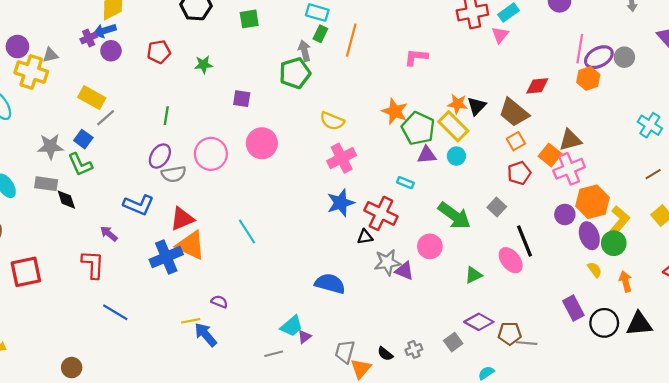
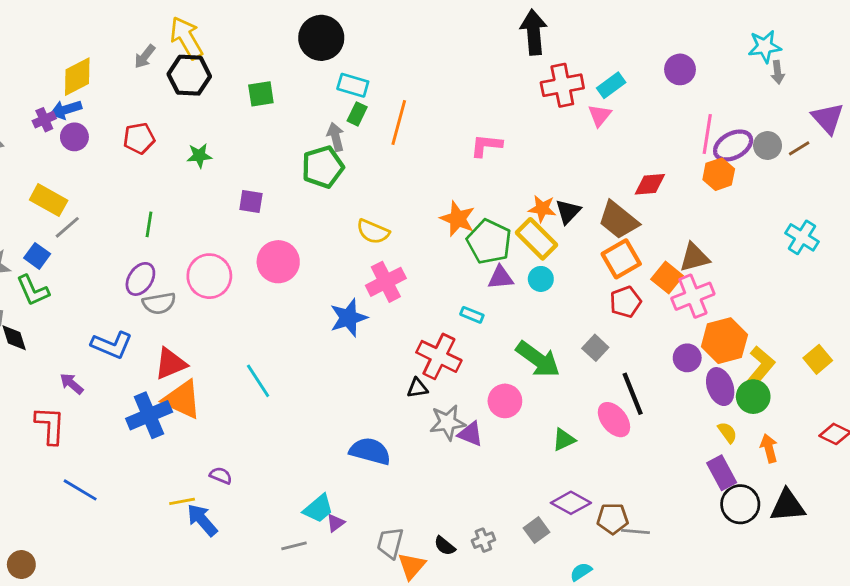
orange square: (516, 141) -> (621, 259), size x1.5
brown line: (653, 174) -> (799, 148), moved
blue star: (341, 203) -> (349, 318), moved
purple rectangle: (573, 308) -> (722, 473), moved

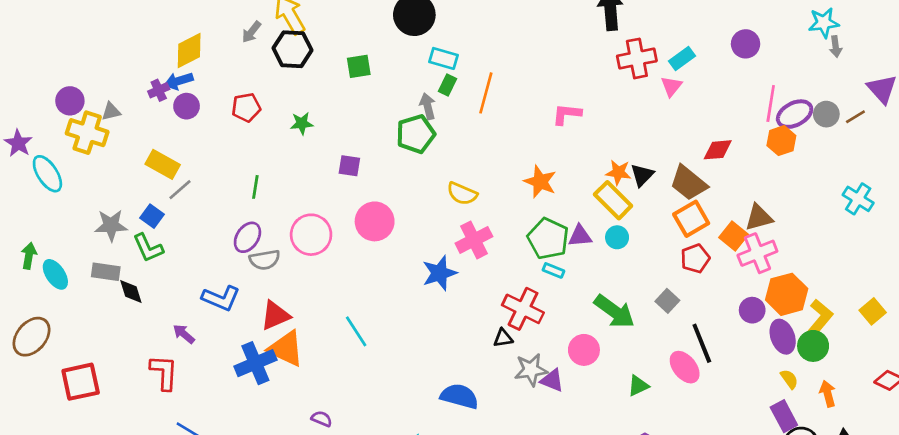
green pentagon: (489, 242) -> (548, 239), moved

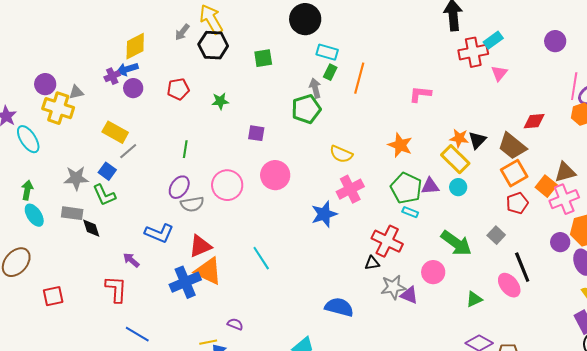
cyan rectangle: (682, 58) -> (493, 40), moved
green arrow: (29, 256) -> (27, 190), moved
red square: (81, 382) -> (53, 296), size x0.7

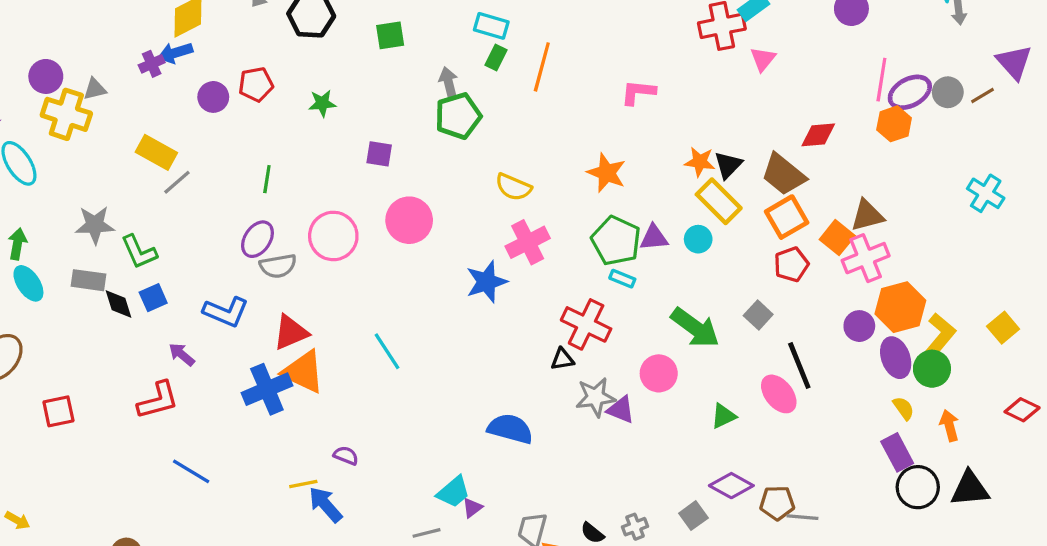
purple circle: (133, 88) -> (213, 97), moved
gray arrow: (315, 88) -> (449, 83), moved
yellow rectangle: (455, 159) -> (719, 201), moved
blue square: (107, 171) -> (153, 298), moved, turned 30
red L-shape: (116, 289) -> (158, 400), turned 72

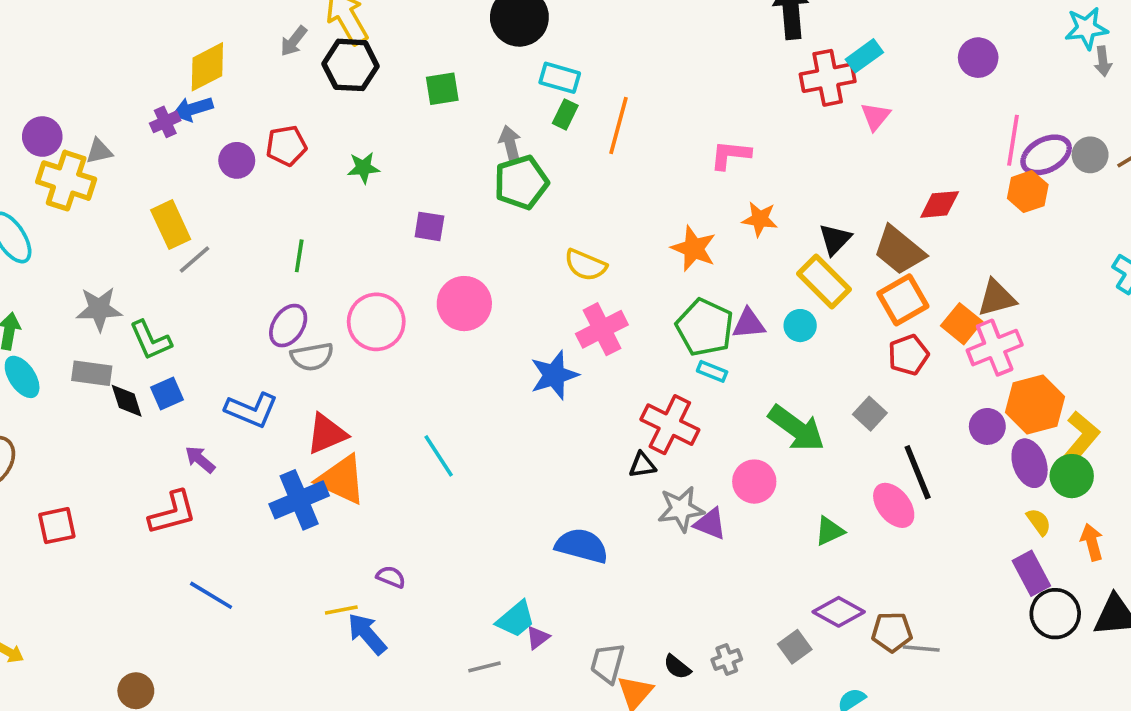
yellow rectangle: (156, 152) -> (171, 225), turned 36
orange star: (700, 162) -> (760, 219), moved

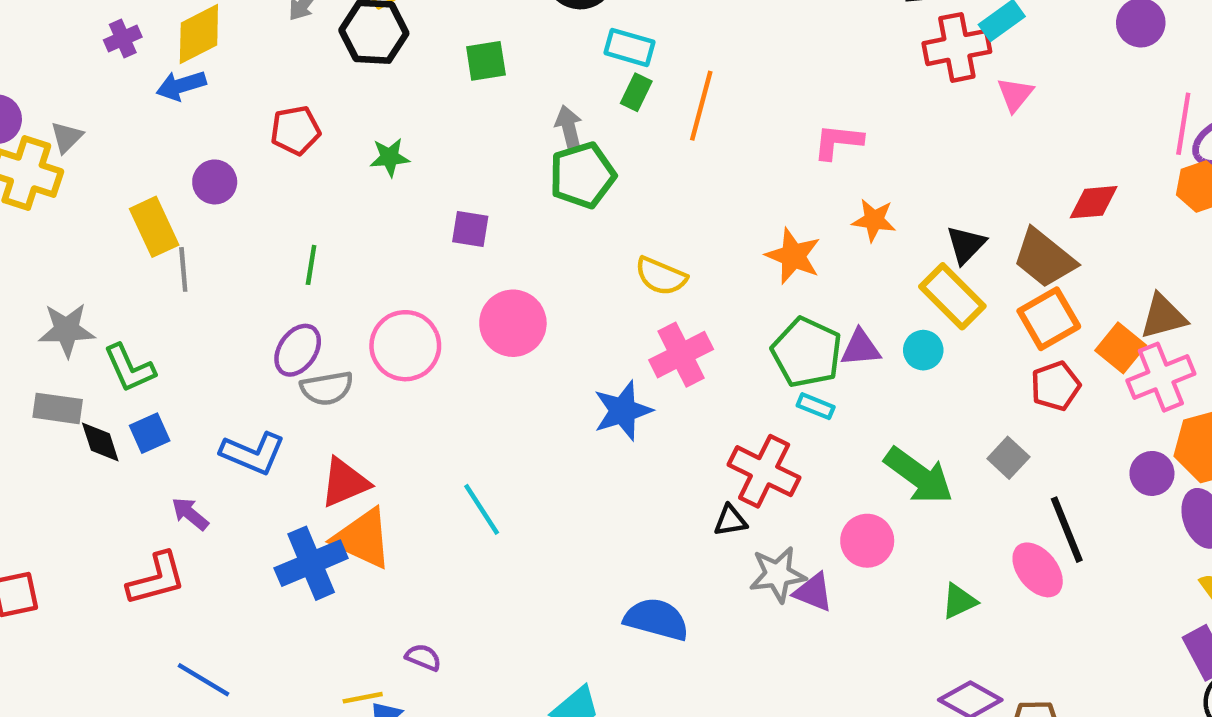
purple cross: (165, 122) -> (123, 38), moved
gray triangle: (99, 151) -> (67, 137), turned -32
purple circle: (237, 160) -> (215, 182), moved
gray line: (195, 259) -> (183, 269), turned -54

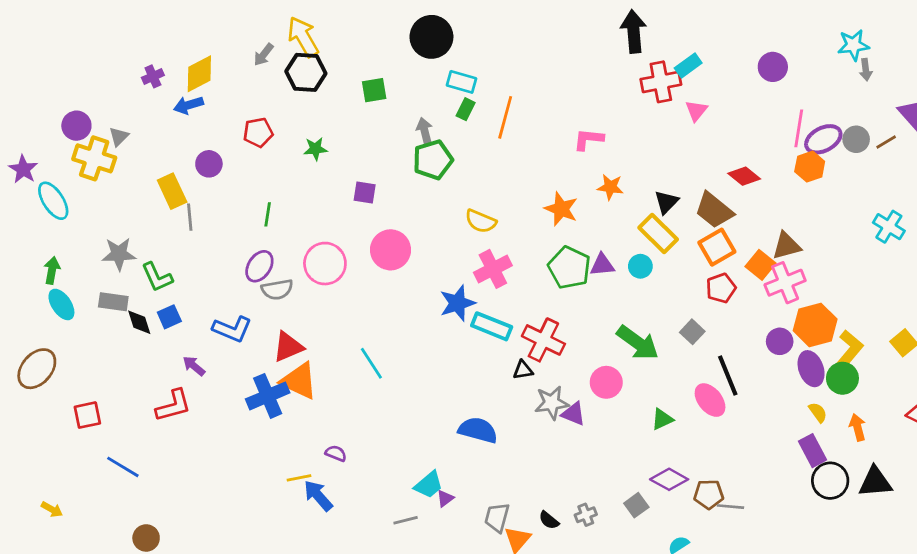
red diamond: (1094, 202) -> (744, 176), turned 44
cyan rectangle: (816, 406) -> (492, 326), moved, size x1.8
blue line: (203, 680) -> (123, 467), moved

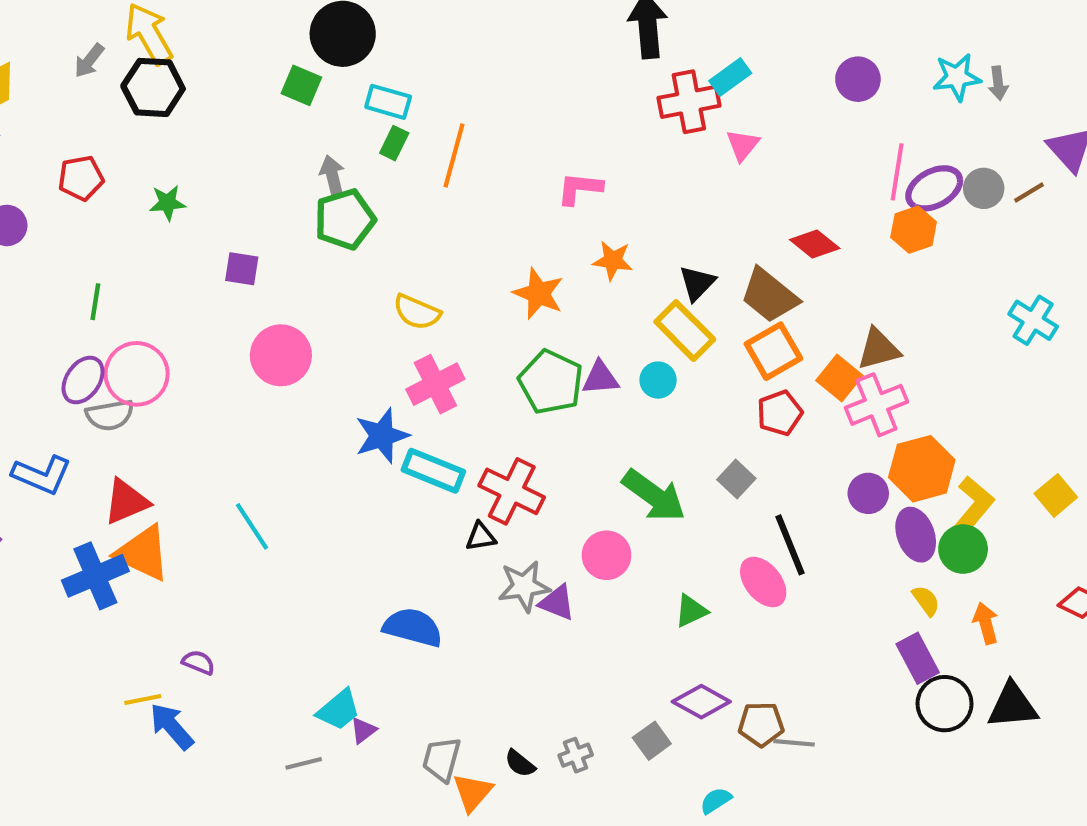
cyan star: (853, 45) -> (957, 77), moved
green square: (374, 90) -> (301, 85), moved, turned 32
pink circle: (325, 264) -> (137, 374), moved

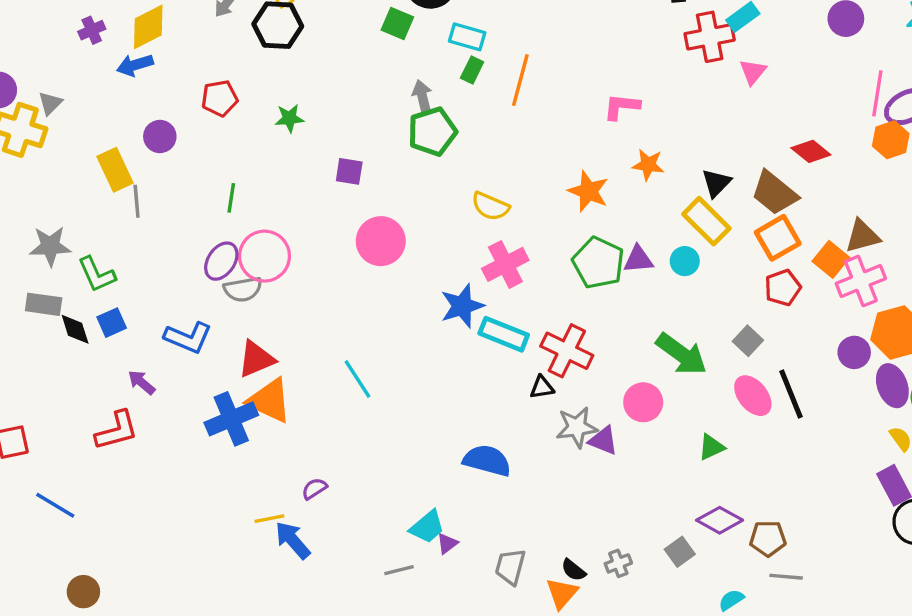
pink ellipse: (763, 582) -> (753, 396), moved
purple semicircle: (198, 662) -> (314, 489), turned -55
gray line: (794, 743) -> (786, 577), moved
orange triangle: (473, 792) -> (562, 593), moved

